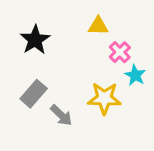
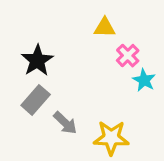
black star: (35, 40) -> (37, 60), moved
yellow star: (104, 98) -> (111, 138), moved

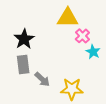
yellow triangle: (105, 28) -> (68, 18), size x1.5
gray rectangle: (36, 100) -> (23, 65), turned -48

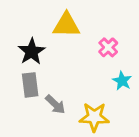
yellow triangle: (68, 18) -> (66, 25), moved
cyan star: (93, 52) -> (122, 81), moved

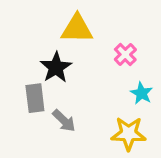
black star: (32, 52) -> (56, 67), moved
yellow star: (94, 117) -> (129, 134), moved

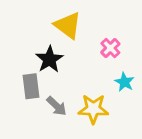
yellow triangle: (77, 29) -> (68, 25), turned 36
yellow star: (129, 134) -> (93, 109), moved

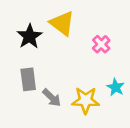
black star: (49, 59) -> (29, 36), moved
cyan star: (124, 82) -> (116, 87), moved

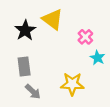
cyan star: (116, 87) -> (97, 58), moved
gray arrow: (52, 98) -> (33, 92), moved

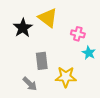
pink cross: (85, 37) -> (78, 34), turned -32
gray rectangle: (24, 66) -> (42, 61), moved

